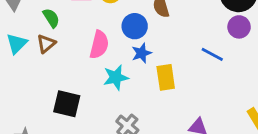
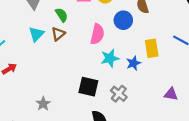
blue star: (142, 53) -> (133, 63), moved
yellow rectangle: (166, 77) -> (152, 48), moved
black square: (67, 104) -> (88, 87), moved

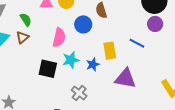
black square: (88, 87) -> (48, 69), moved
purple triangle: (171, 94) -> (125, 78), moved, size x1.6

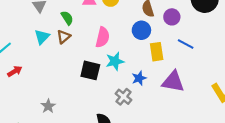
blue circle: (83, 24) -> (141, 30), moved
purple circle: (155, 24) -> (172, 17), moved
blue star: (93, 64) -> (139, 78), moved

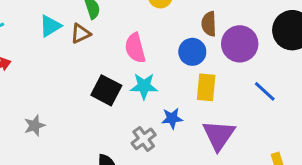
purple circle: (172, 17) -> (240, 44), size x1.5
pink semicircle: (103, 37) -> (135, 48), turned 138
blue line: (186, 44) -> (265, 91), moved
purple triangle: (173, 82) -> (219, 135), turned 40

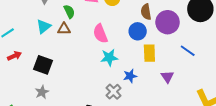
brown triangle: (81, 33) -> (64, 29), turned 32
black square: (106, 90) -> (43, 65), moved
purple triangle: (219, 135) -> (167, 77), moved, size x0.6

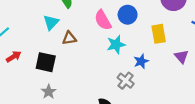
cyan triangle: (44, 27) -> (51, 22), moved
brown triangle: (64, 29) -> (69, 38), moved
blue circle: (138, 31) -> (128, 15), moved

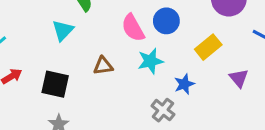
yellow rectangle: (159, 34) -> (208, 47), turned 60
brown triangle: (69, 38) -> (103, 66), moved

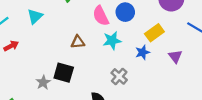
cyan triangle: (63, 30) -> (35, 16), moved
black square: (55, 84) -> (64, 73), moved
blue star: (184, 84) -> (143, 52), moved

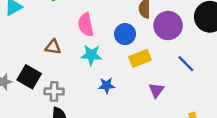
blue circle: (125, 12) -> (125, 34), moved
blue star: (143, 52) -> (107, 85), moved
gray cross: (119, 76) -> (54, 91), moved, turned 35

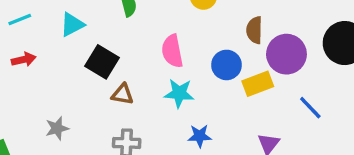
brown triangle: (53, 47) -> (122, 94), moved
yellow rectangle: (140, 58) -> (258, 84), moved
black square: (29, 77) -> (102, 62), moved

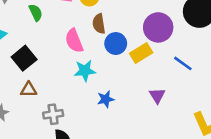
brown semicircle: (254, 30) -> (99, 24), moved
black square: (102, 62) -> (24, 58), turned 30
brown triangle: (122, 94) -> (29, 90), moved

